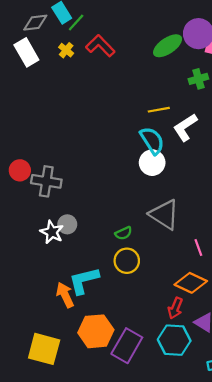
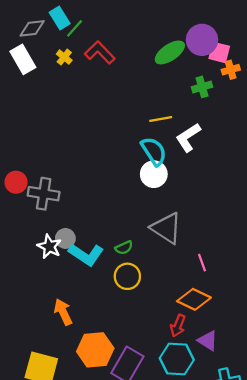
cyan L-shape: (84, 281) -> (86, 255), moved, turned -132

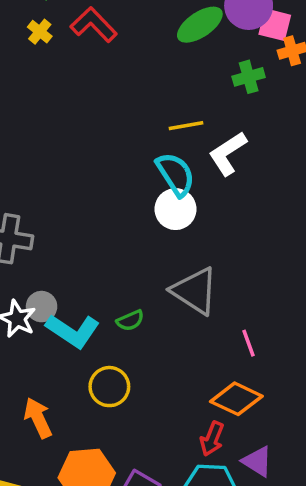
yellow circle: (127, 276) -> (109, 387), moved

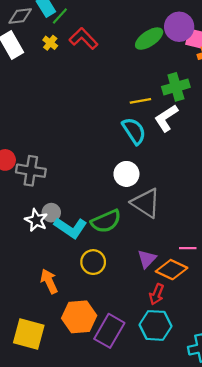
green cross: (249, 77) -> (176, 87), moved, size x1.4
white circle: (175, 209) -> (126, 174), moved
green semicircle: (130, 320) -> (106, 221), size x1.8
pink line: (249, 343) -> (188, 248), moved, turned -70
purple triangle: (257, 461) -> (147, 259), moved, turned 42

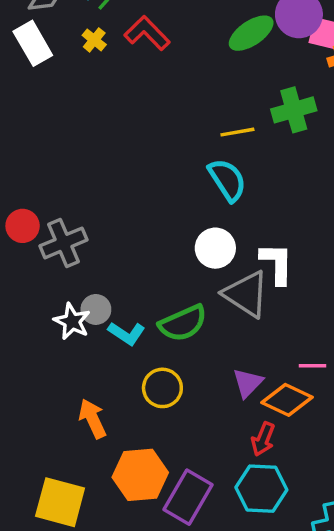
white L-shape: (166, 118) -> (277, 263), moved, turned 124
gray cross: (31, 171) -> (63, 243), turned -32
cyan L-shape: (71, 228) -> (127, 333), size x0.7

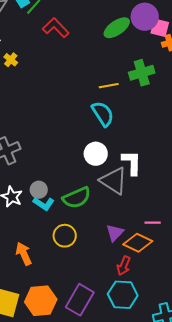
yellow cross: (94, 40) -> (11, 60), moved
gray circle: (96, 309) -> (39, 190), moved
orange hexagon: (140, 475) -> (41, 301), moved

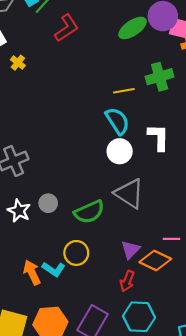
red L-shape: (56, 28) -> (67, 28), turned 100
white circle: (96, 154) -> (120, 151), moved
white L-shape: (132, 163) -> (159, 137), moved
cyan L-shape: (44, 204) -> (54, 269), moved
red arrow: (124, 266) -> (127, 281), moved

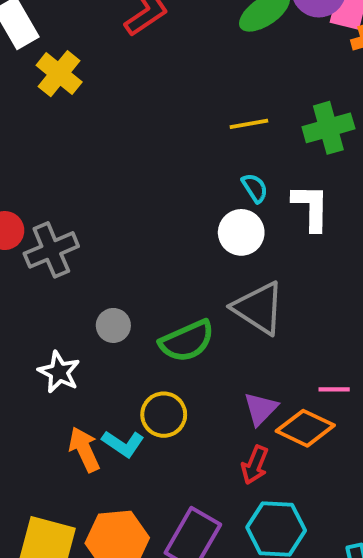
yellow cross: (18, 63) -> (59, 74), size x1.6
green cross: (160, 77) -> (328, 128), moved
cyan semicircle: (117, 121) -> (255, 188), moved, size x0.6
white star: (19, 211) -> (59, 372), moved

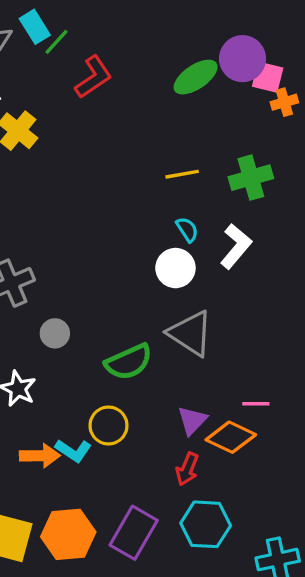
white L-shape: (311, 207) -> (236, 246), turned 39
gray circle: (113, 325) -> (55, 333), moved
orange arrow: (84, 449) -> (40, 456), turned 114

